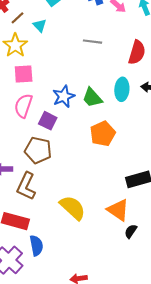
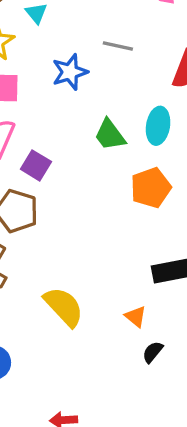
blue star: (64, 96) -> (70, 72), moved
orange pentagon: (103, 134) -> (151, 188), moved
orange triangle: (118, 210) -> (136, 317), size x0.6

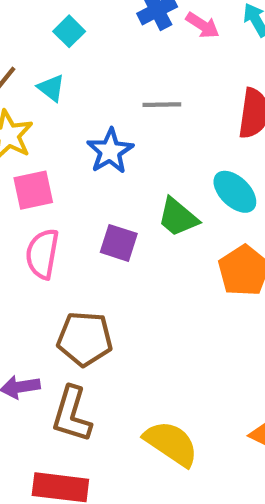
cyan ellipse: (158, 126) -> (235, 192), turned -42
purple square: (36, 165) -> (119, 243), moved

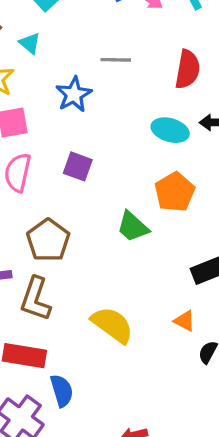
cyan ellipse: (235, 192) -> (170, 130), turned -30
green trapezoid: (178, 217) -> (133, 227), moved
brown pentagon: (85, 339) -> (48, 240), turned 30

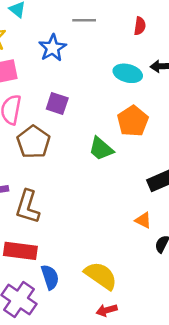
red semicircle: (188, 69) -> (140, 26), size x0.6
brown pentagon: (48, 240) -> (33, 142), moved
yellow semicircle: (112, 325) -> (101, 276), moved

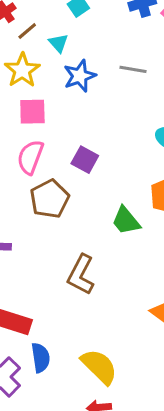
blue star: (52, 48) -> (80, 76), moved
brown L-shape: (28, 207) -> (81, 275), moved

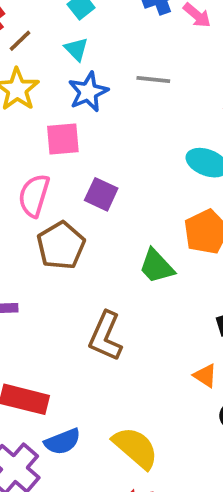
cyan triangle: (58, 43) -> (76, 49), moved
pink square: (32, 112) -> (63, 139), moved
blue semicircle: (41, 358) -> (63, 442), turned 80

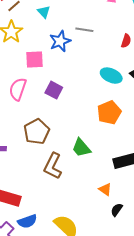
blue star: (88, 92) -> (60, 41), moved
brown pentagon: (61, 245) -> (37, 132), moved
green trapezoid: (157, 266) -> (81, 148), moved

